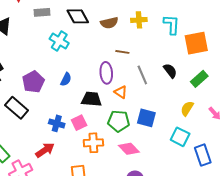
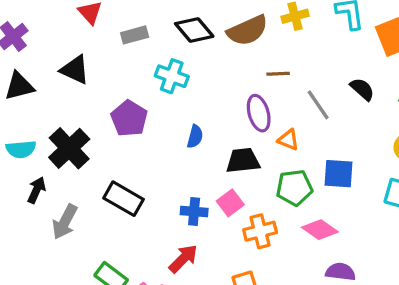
brown semicircle: (109, 23) -> (248, 30), size x1.4
purple pentagon: (33, 82) -> (129, 118), moved

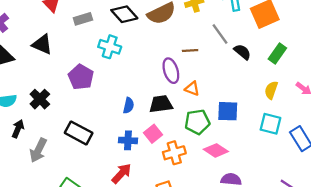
brown line: (278, 74) -> (190, 50), moved
gray line: (318, 105) -> (220, 34), moved
blue semicircle: (195, 137) -> (129, 106), moved
black cross: (69, 148) -> (40, 99), size x0.7

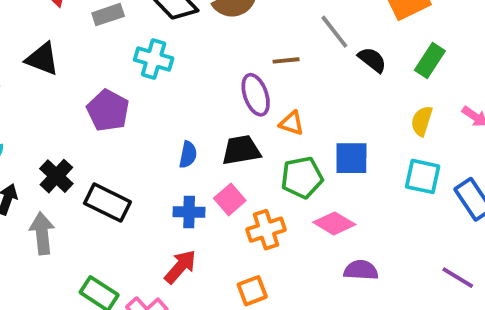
black cross: (40, 99) -> (56, 176), moved
gray arrow: (38, 150) -> (42, 233), turned 150

